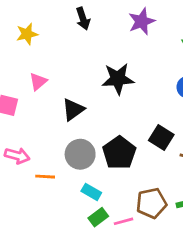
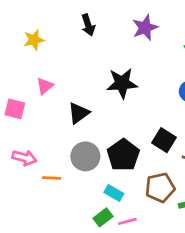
cyan rectangle: (91, 192) -> (114, 193), moved
brown pentagon: (151, 203) -> (160, 188), moved

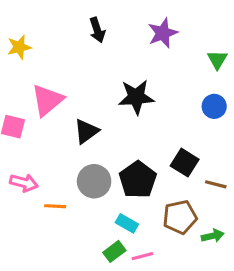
yellow star: (34, 40) -> (19, 47), moved
pink triangle: (45, 86) -> (47, 100), size x1.6

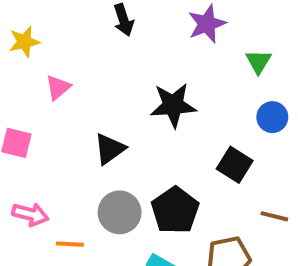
green triangle: (217, 60) -> (258, 62), moved
pink triangle: (47, 100) -> (58, 87), moved, size x0.6
black square: (185, 163) -> (235, 165), moved

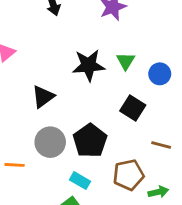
green triangle: (258, 62) -> (126, 61), moved

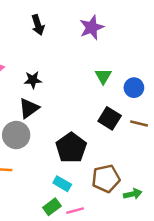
black star: (89, 65) -> (33, 80), moved, size x0.6
gray circle: (50, 142) -> (16, 135), moved
brown line: (161, 145) -> (139, 123), moved

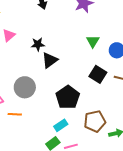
black triangle: (29, 108) -> (50, 60), moved
cyan rectangle: (62, 184) -> (61, 125), turned -64

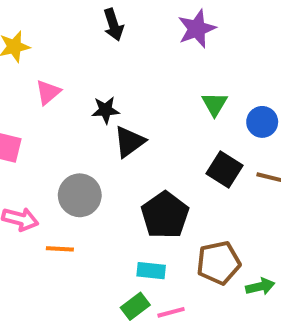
cyan rectangle: (61, 125) -> (151, 271), turned 40

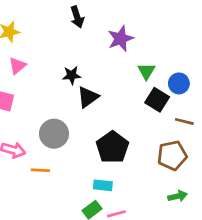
purple star: (197, 29) -> (121, 39), moved
pink triangle: (48, 92) -> (17, 66), moved
black square: (224, 170) -> (157, 100), moved
brown pentagon: (219, 263) -> (172, 155), moved

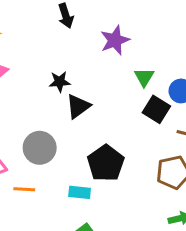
cyan rectangle: (103, 185) -> (80, 192), moved

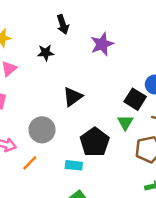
green triangle: (144, 77) -> (125, 122), moved
black star: (60, 82) -> (46, 53), moved
orange line: (24, 189) -> (30, 163), turned -49

